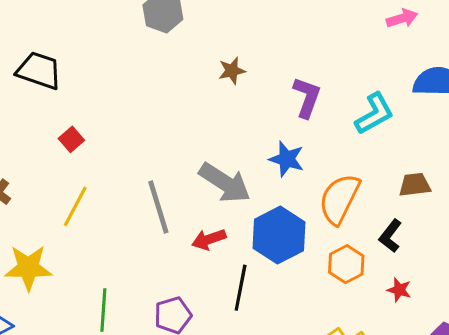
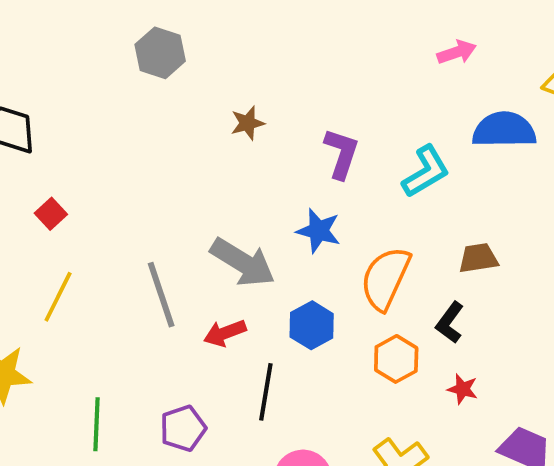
blue hexagon: (279, 235) -> (312, 325), size x0.7

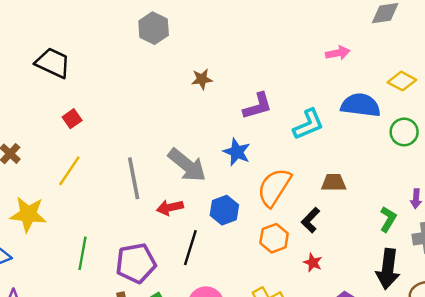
purple L-shape: (341, 154) -> (258, 106), turned 48
purple pentagon: (183, 428) -> (136, 263), size x1.4

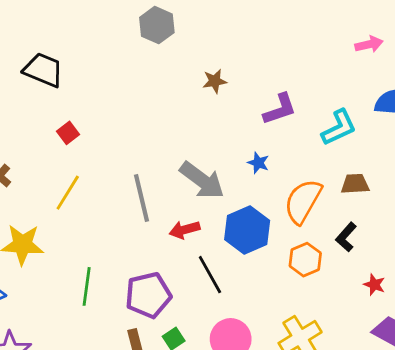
blue star: (237, 152) -> (258, 163), size x0.7
brown trapezoid: (334, 183) -> (355, 184), moved
blue hexagon: (224, 210) -> (247, 230), size x1.4
black line: (190, 248) -> (210, 275), turned -44
red star: (313, 263) -> (374, 285), moved

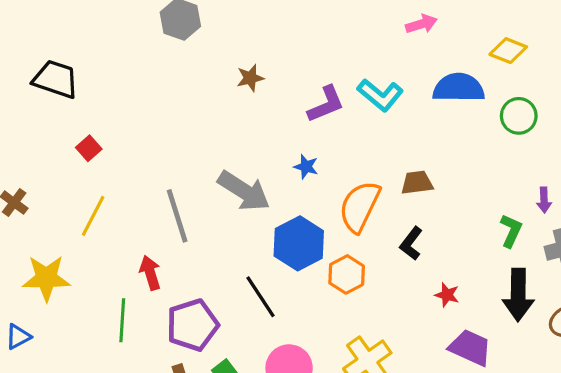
cyan L-shape: (339, 128) -> (380, 95), moved, turned 69
red arrow: (185, 230) -> (150, 273), moved, turned 92
orange hexagon: (305, 260) -> (347, 274), moved

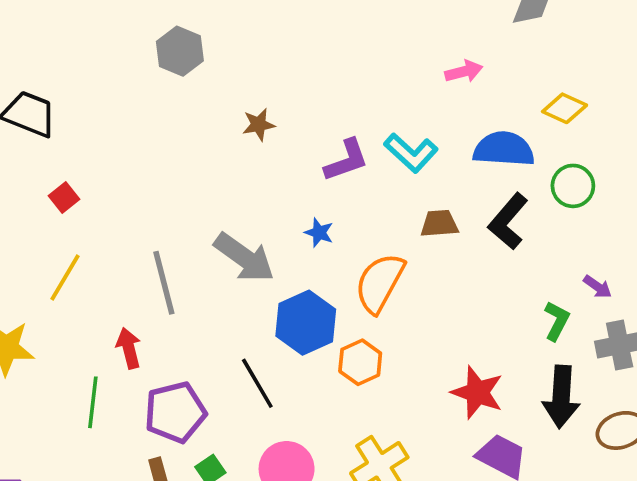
brown trapezoid: (417, 183) -> (439, 224), moved
purple arrow: (544, 200) -> (597, 287), turned -55
black L-shape: (411, 243) -> (508, 221), moved, size x1.4
red star: (447, 295) -> (477, 392), size x1.8

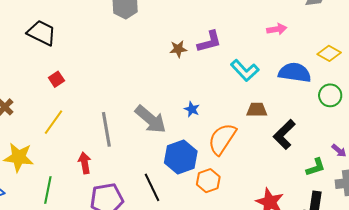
brown star: (259, 125) -> (178, 49), moved
purple L-shape: (346, 160) -> (209, 42), moved
black L-shape: (508, 221) -> (284, 134), moved
green L-shape: (557, 321) -> (316, 167), turned 40
green line: (93, 402) -> (48, 190), moved

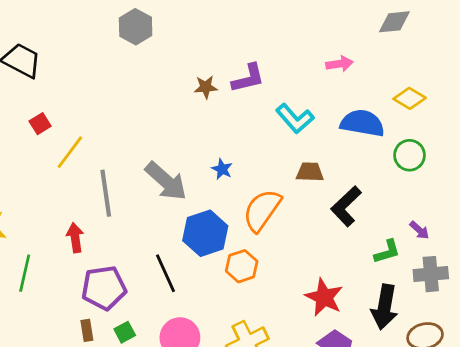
yellow line: (54, 122) -> (70, 152), moved

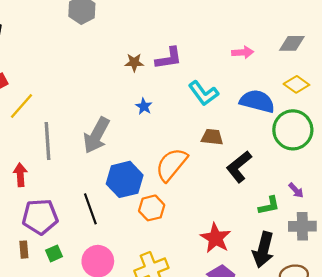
gray diamond: (394, 22) -> (292, 43), moved
green circle: (410, 155) -> (293, 130), size x1.6
blue star: (222, 169) -> (144, 106), moved
gray arrow: (166, 181) -> (96, 135), turned 72

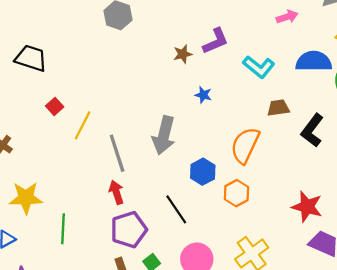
red arrow: (20, 175) -> (116, 192), moved
blue hexagon: (125, 179) -> (203, 172), size x0.7

